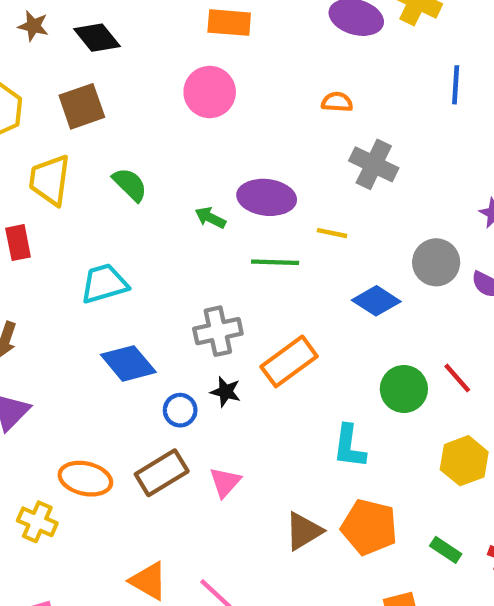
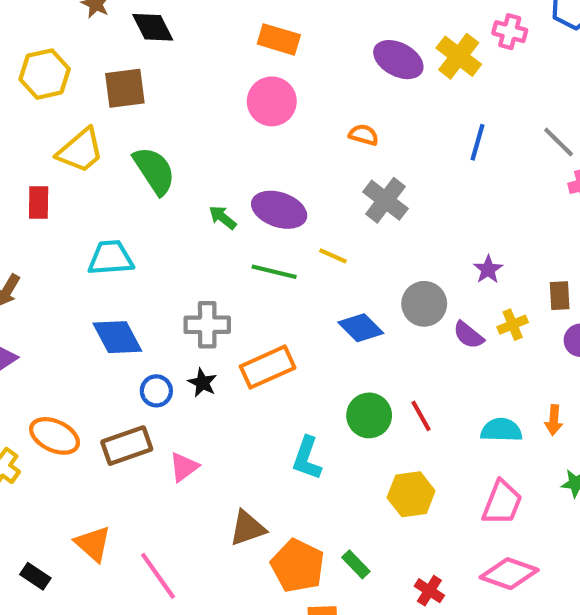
pink circle: (210, 92) -> (272, 101), moved
yellow trapezoid: (50, 180) -> (80, 151), turned -150
green semicircle: (130, 184) -> (154, 171), size x1.4
orange pentagon: (369, 527) -> (298, 566), moved
green rectangle: (446, 550) -> (356, 564), moved

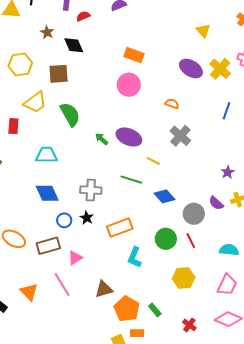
green line: (274, 272) -> (131, 180), moved
gray circle: (424, 304) -> (194, 214), moved
orange rectangle: (268, 367) -> (120, 228), moved
pink line: (158, 576) -> (62, 284), moved

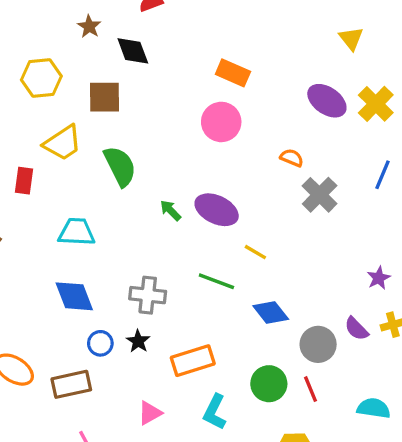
gray cross: (180, 136) -> (320, 195), moved
pink triangle: (75, 258) -> (150, 413), moved

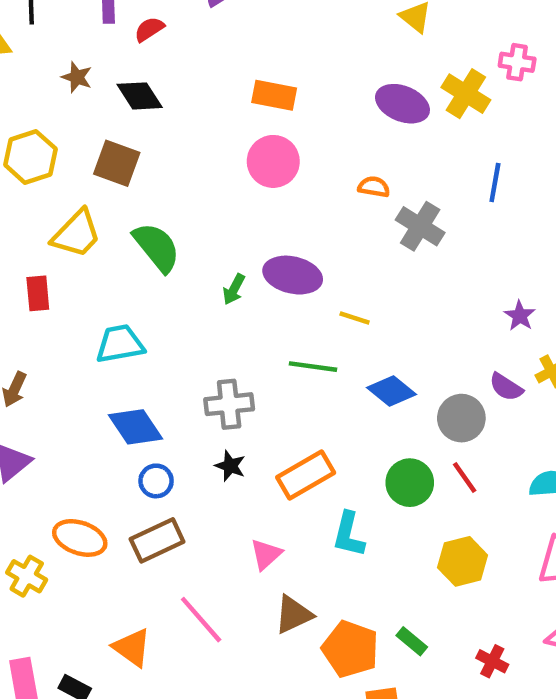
brown square: (105, 97) -> (117, 163), turned 33
green arrow: (170, 210) -> (234, 289), turned -95
blue circle: (100, 343) -> (156, 481), moved

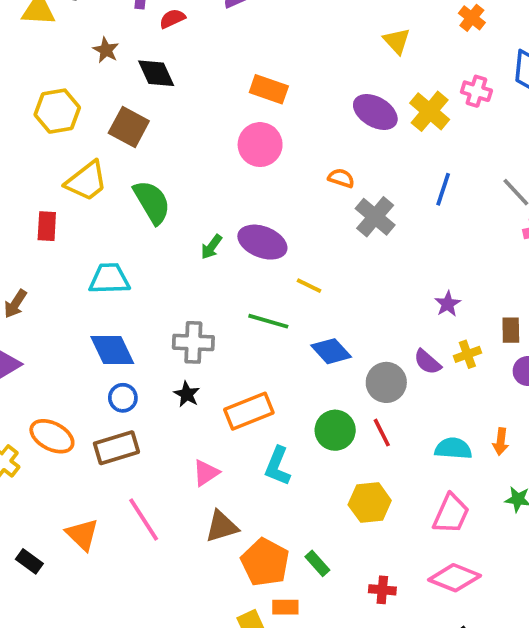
red cross: (492, 661) -> (382, 590), turned -30

